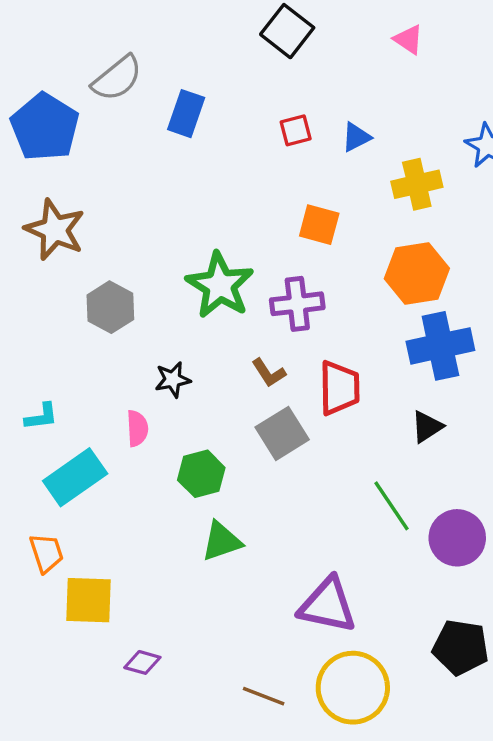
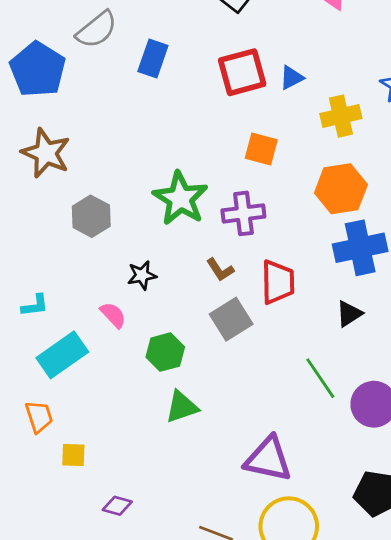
red square: (296, 130) -> (242, 72), size x1.8
pink semicircle: (137, 428) -> (113, 315), turned -40
yellow square: (89, 600) -> (73, 455), size x0.6

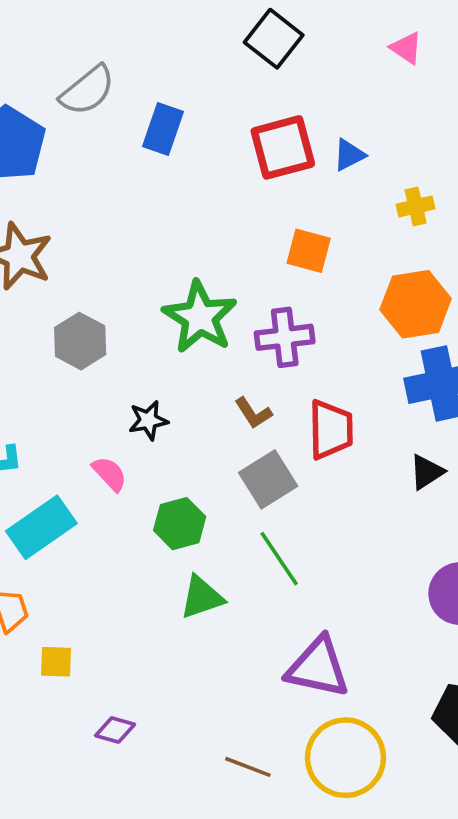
yellow cross: (341, 116) -> (416, 206), size x0.7
green line: (320, 378) -> (279, 559), moved

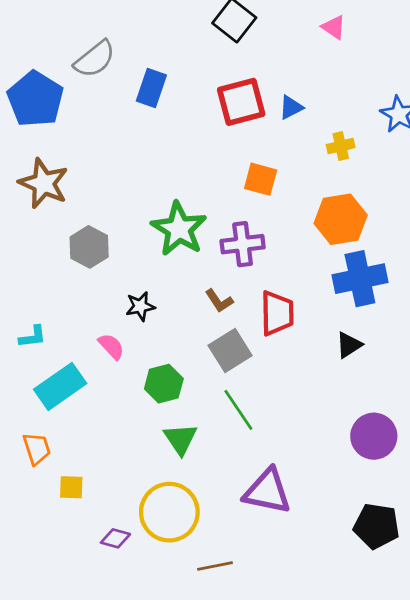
green triangle: (202, 597) -> (180, 439), turned -45
yellow circle: (346, 758) -> (169, 512), moved
brown line: (248, 767) -> (215, 566), turned -32

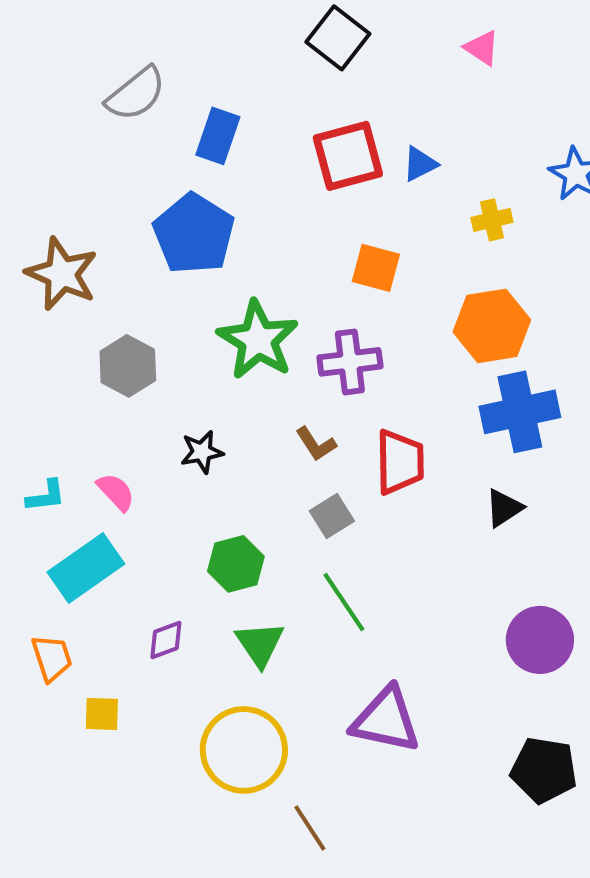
blue pentagon: (35, 99) -> (194, 234), moved
pink semicircle: (111, 346) -> (116, 492), moved
gray square: (230, 350) -> (332, 516), size x0.7
purple diamond: (115, 538) -> (166, 640), moved, turned -36
brown line: (215, 566) -> (310, 828), turned 68

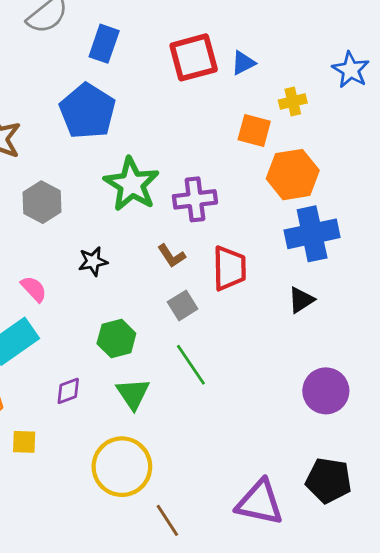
orange square: (376, 268) -> (254, 130), moved
purple triangle: (386, 720) -> (260, 502), moved

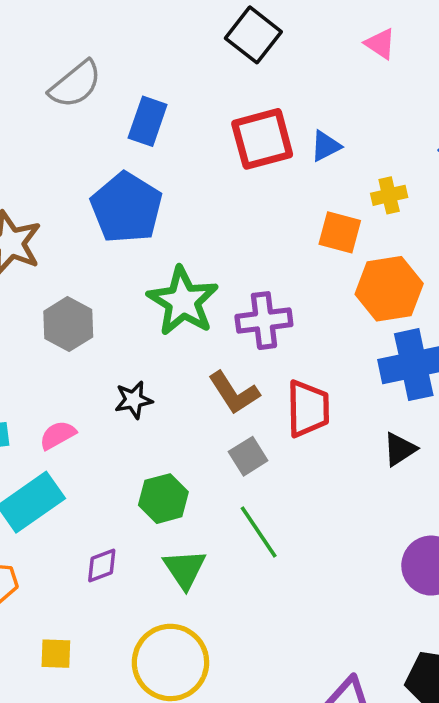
brown L-shape: (172, 256) -> (234, 393), size x1.4
pink semicircle: (34, 289) -> (58, 435), turned -76
yellow square: (24, 442) -> (56, 654), moved

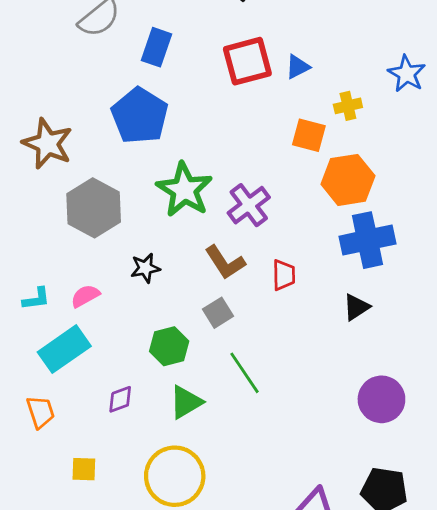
purple cross: (264, 321) -> (249, 205), turned -30
gray hexagon: (68, 324) -> (94, 208), size x1.4
red trapezoid: (308, 409) -> (284, 275), size x0.7
gray square: (248, 456) -> (218, 313), moved
green triangle: (185, 569) -> (186, 402), turned 33

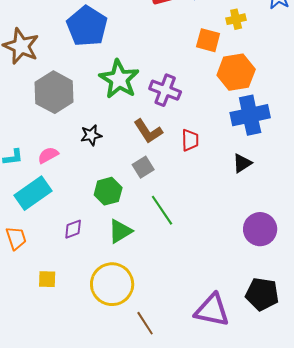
purple cross: (249, 205) -> (165, 90), turned -32

